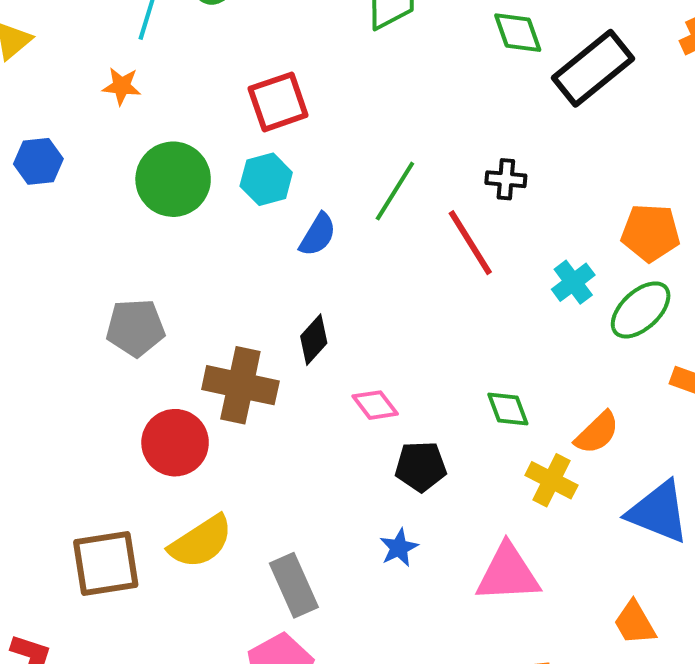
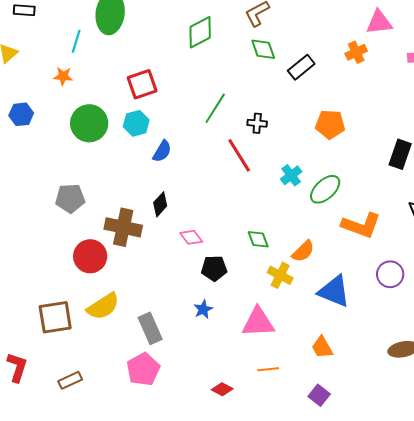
black rectangle: (593, 68) -> (301, 67), size x0.7
green line: (395, 191) -> (215, 108), moved
orange pentagon: (650, 233) -> (330, 124), moved

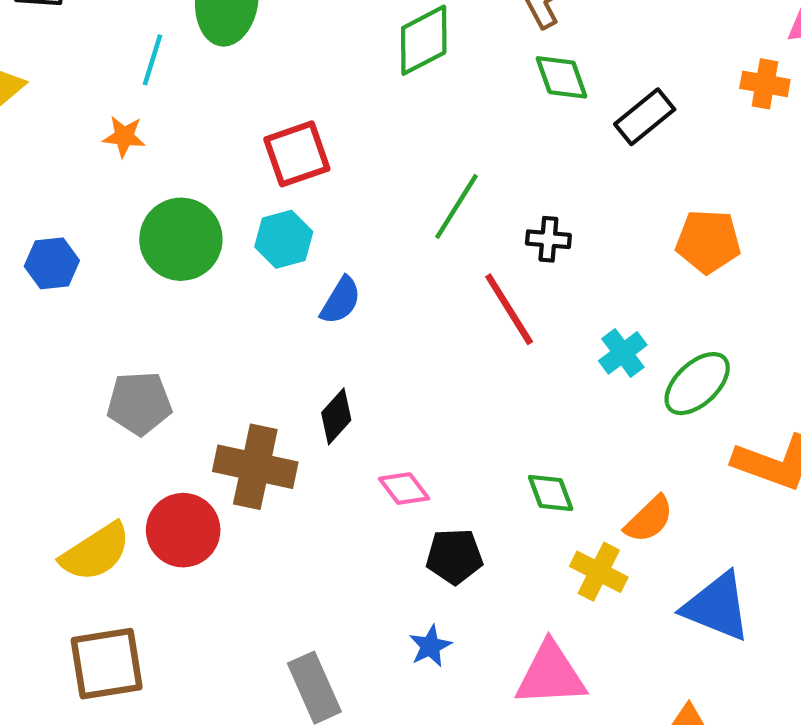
orange cross: (356, 52) -> (765, 84), turned 35
blue hexagon: (21, 114) -> (52, 263), moved
yellow semicircle: (103, 306) -> (96, 552), moved

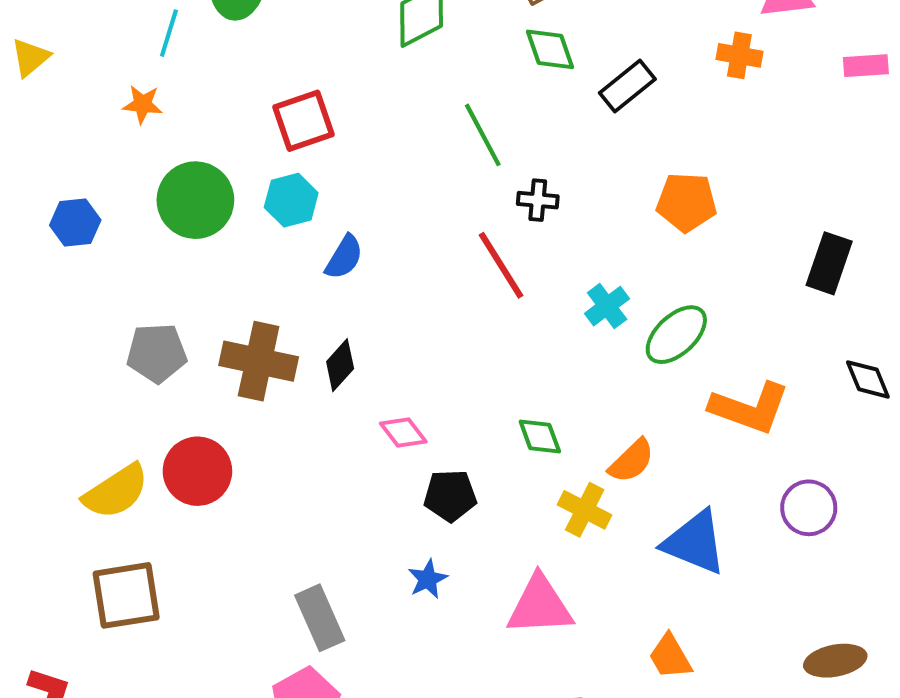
green line: (457, 206) -> (483, 135), moved, turned -60
brown cross: (255, 467) -> (259, 361), moved

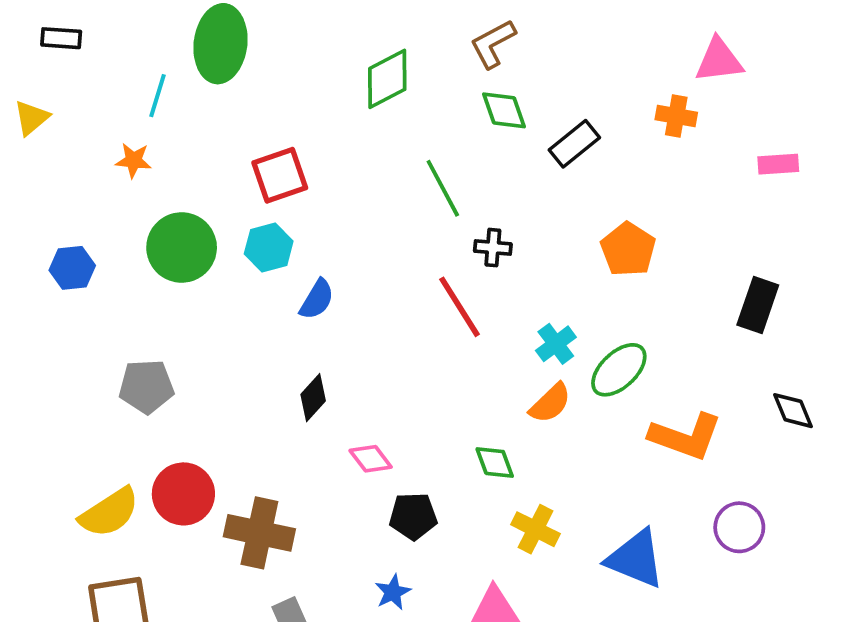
pink rectangle: (866, 66) -> (778, 164), moved
orange pentagon: (686, 202) -> (628, 249), turned 30
brown cross: (259, 361) -> (259, 533), moved
orange semicircle: (631, 461) -> (550, 403), moved

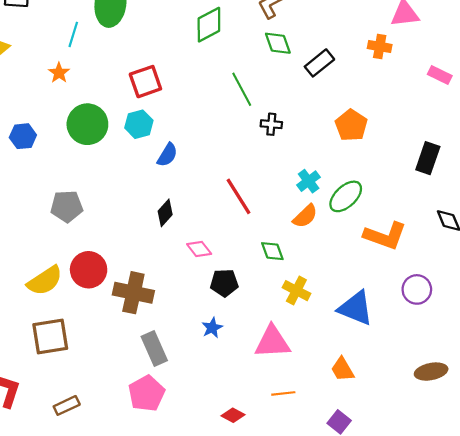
orange star: (133, 160) -> (59, 73), turned 30
pink rectangle: (778, 164) -> (440, 75), turned 30
red line: (460, 307) -> (238, 196), moved

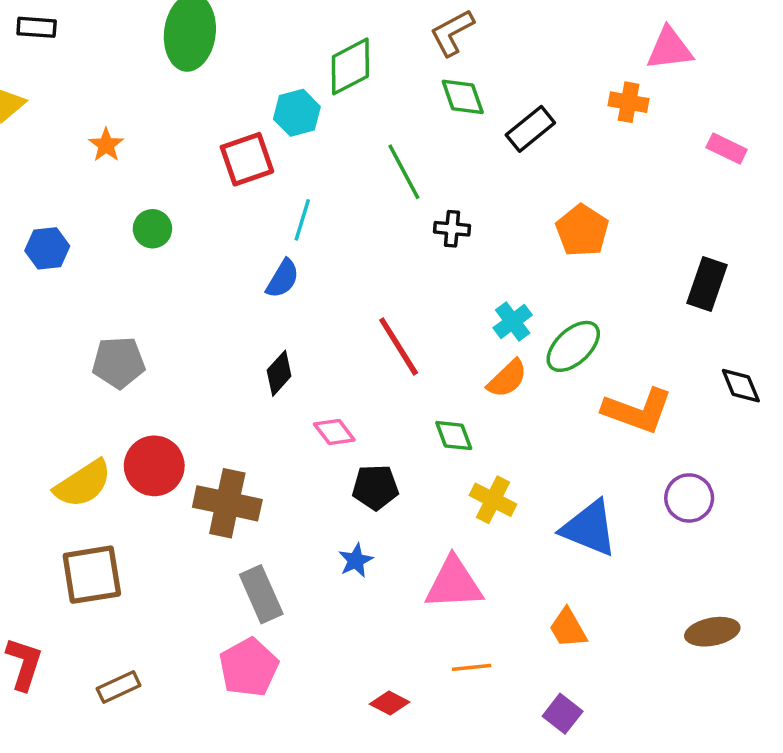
cyan line: (73, 34) -> (302, 220), moved
green circle: (87, 124) -> (152, 229), size x0.6
cyan hexagon: (139, 124) -> (297, 113), moved

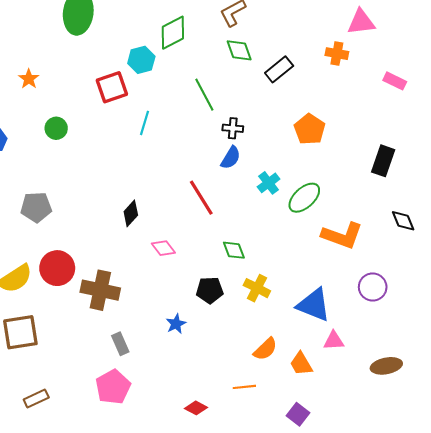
blue semicircle: (283, 279) -> (231, 158), moved
orange semicircle: (507, 379) -> (265, 349), moved
black pentagon: (375, 487) -> (210, 290), moved
pink triangle: (454, 584) -> (334, 341), moved, size x0.6
gray rectangle: (261, 594) -> (120, 344), size x0.7

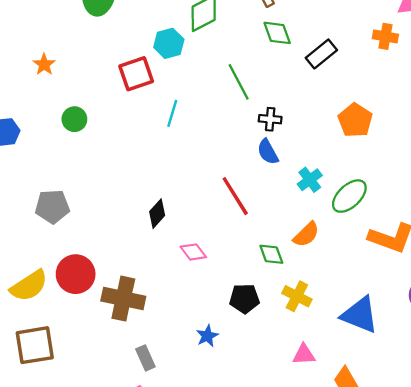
blue semicircle: (231, 158) -> (268, 152), turned 120
pink triangle: (334, 341) -> (304, 354), moved
orange semicircle: (265, 349) -> (306, 235), moved

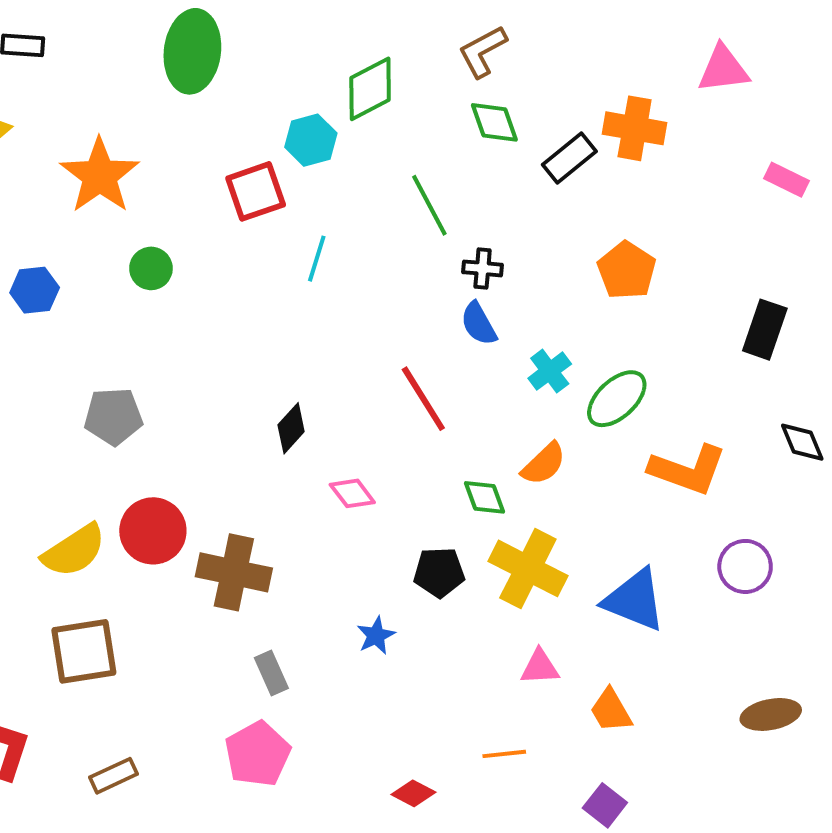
orange cross: (385, 36) -> (635, 128), moved, size x1.4
orange star: (44, 64) -> (100, 176), size x2.0
yellow cross: (297, 296) -> (528, 568), size x1.5

